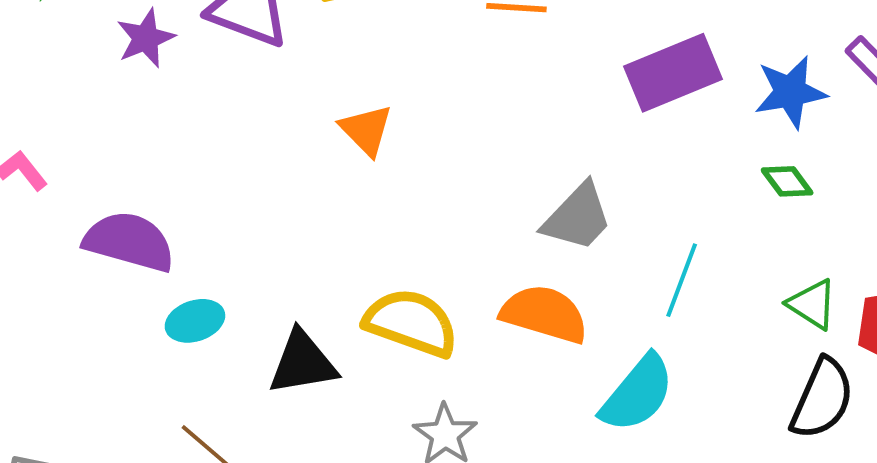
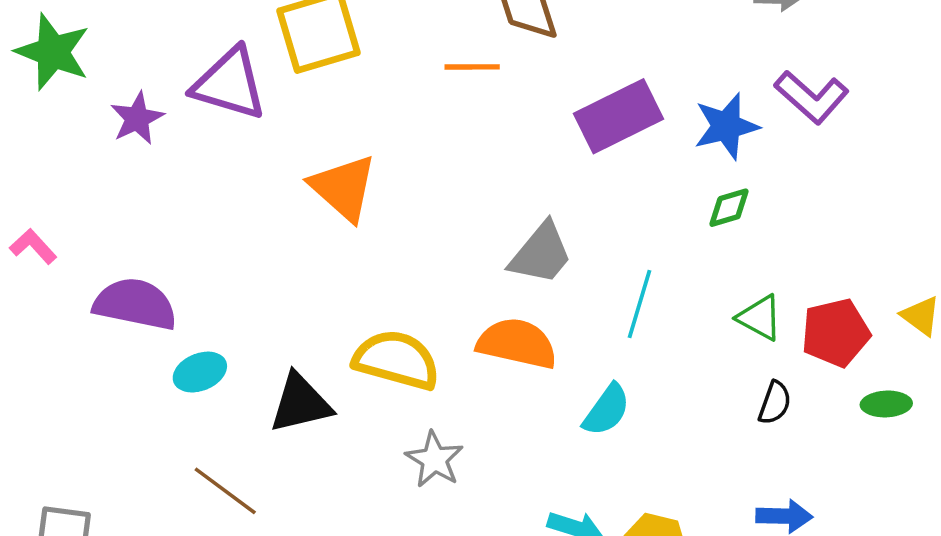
orange triangle: (366, 130) -> (343, 188), size x1.4
green diamond: (787, 181) -> (729, 208), turned -66
cyan semicircle: (637, 394) -> (607, 410), size x0.7
black semicircle: (822, 399) -> (775, 403), size x0.6

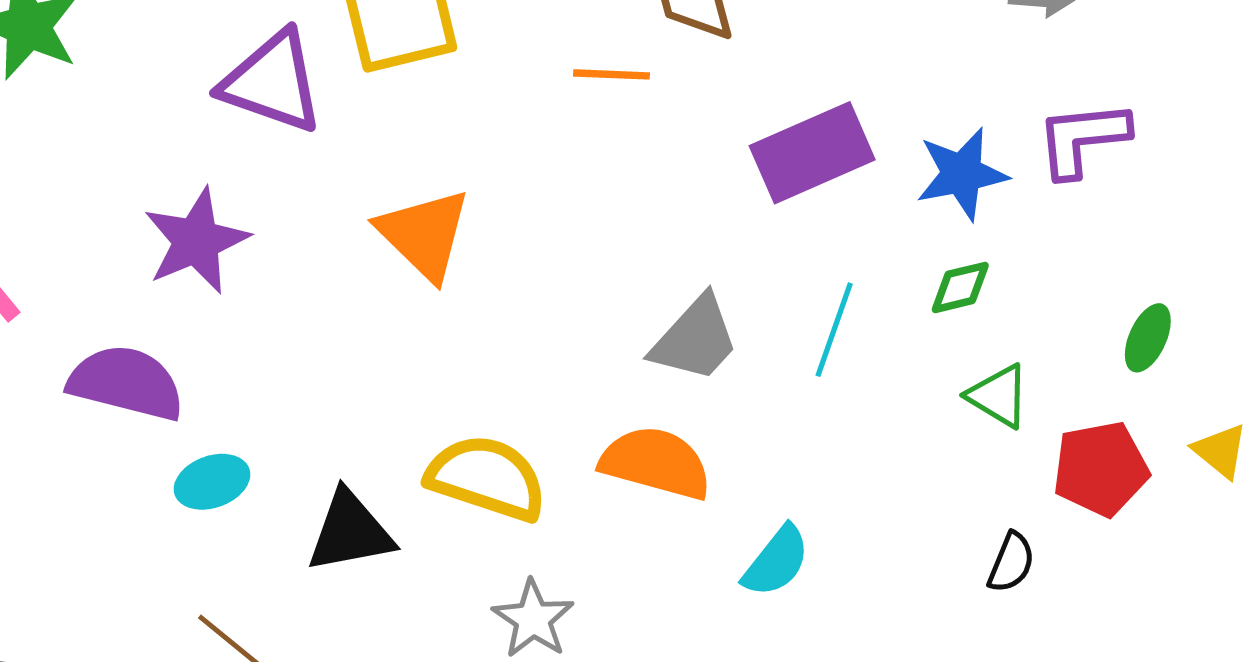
purple L-shape: (812, 97) -> (1083, 139), turned 130
purple star: (137, 118) -> (196, 241), moved, size x1.4
cyan line: (640, 304) -> (834, 330), moved
green triangle: (760, 318) -> (999, 396), moved
green ellipse: (886, 404) -> (1148, 338), moved, turned -66

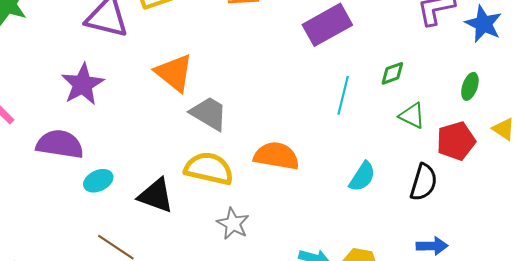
blue star: (962, 174) -> (484, 24), moved, turned -30
gray trapezoid: (695, 339) -> (209, 113), moved, turned -96
black triangle: (350, 532) -> (156, 196), turned 36
cyan semicircle: (776, 561) -> (362, 177), moved
black semicircle: (1011, 562) -> (424, 182), size x1.5

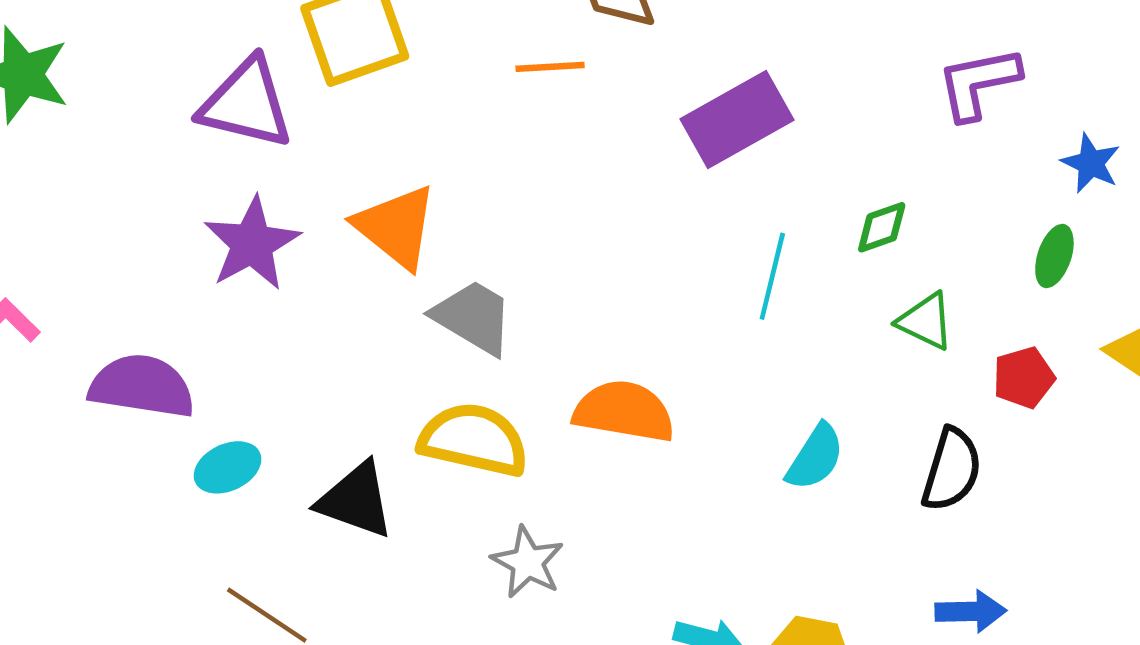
blue star: (484, 24) -> (1091, 163), moved, size x0.7
purple star: (83, 84) -> (252, 244), moved
red pentagon: (456, 141) -> (1024, 378), size x0.7

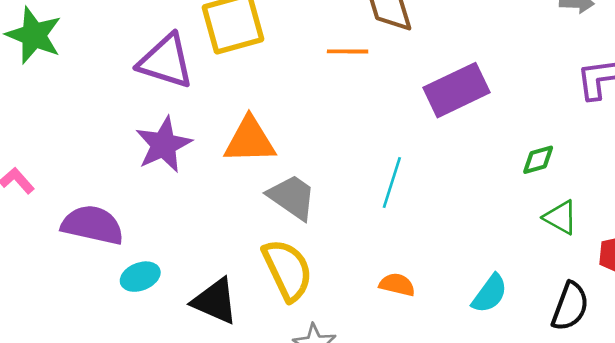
orange triangle: (396, 227) -> (250, 140), turned -44
cyan line: (772, 276) -> (392, 182), moved
orange semicircle: (624, 411) -> (397, 285), moved, size x0.6
yellow semicircle: (474, 440) -> (287, 270), turned 48

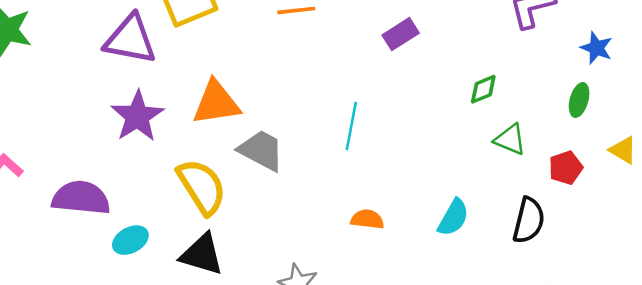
purple rectangle: (457, 90) -> (401, 34), size x0.6
yellow semicircle: (287, 270) -> (202, 187), moved

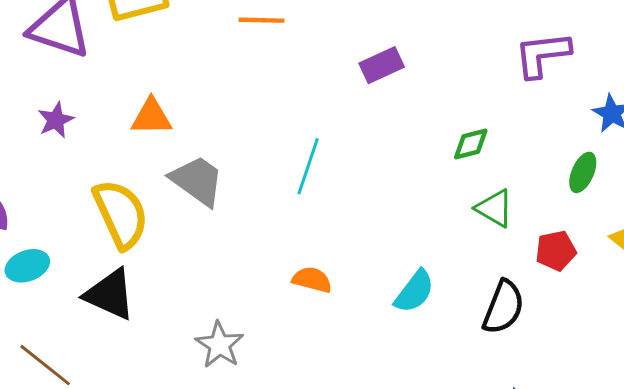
orange triangle: (216, 103) -> (151, 117), size x0.7
purple star: (137, 116) -> (56, 120), size x0.6

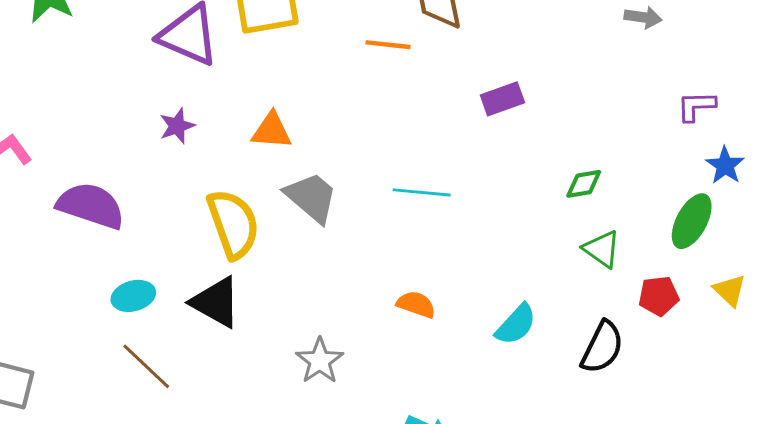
purple L-shape: (542, 55) -> (696, 106), moved, size x0.7
cyan line: (308, 166) -> (422, 192), turned 72
green ellipse: (583, 172) -> (692, 221), size x1.4
cyan ellipse: (27, 266) -> (133, 296), moved

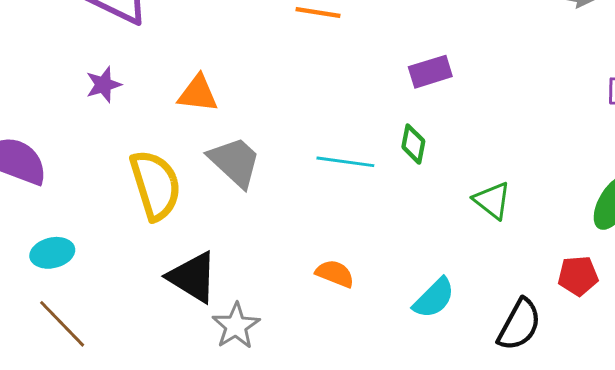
green diamond: (584, 184) -> (413, 144), moved, turned -72
green triangle: (602, 249) -> (492, 200), moved
black triangle: (216, 302) -> (193, 277), moved

